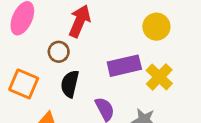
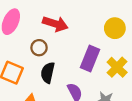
red arrow: (80, 21) -> (55, 24), turned 85
purple rectangle: (124, 66) -> (90, 59), turned -55

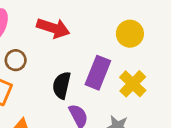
brown circle: (39, 48) -> (16, 60), moved
black semicircle: (48, 73) -> (62, 85), moved

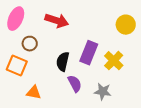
yellow circle: (130, 34) -> (126, 25), moved

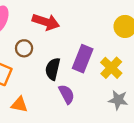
brown circle: (30, 44) -> (24, 48), moved
gray star: (103, 92) -> (118, 100), moved

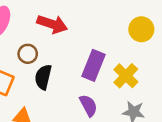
black semicircle: (53, 69) -> (43, 77), moved
purple semicircle: (67, 94) -> (88, 105), moved

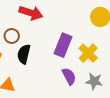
purple semicircle: (88, 105) -> (69, 76), moved

